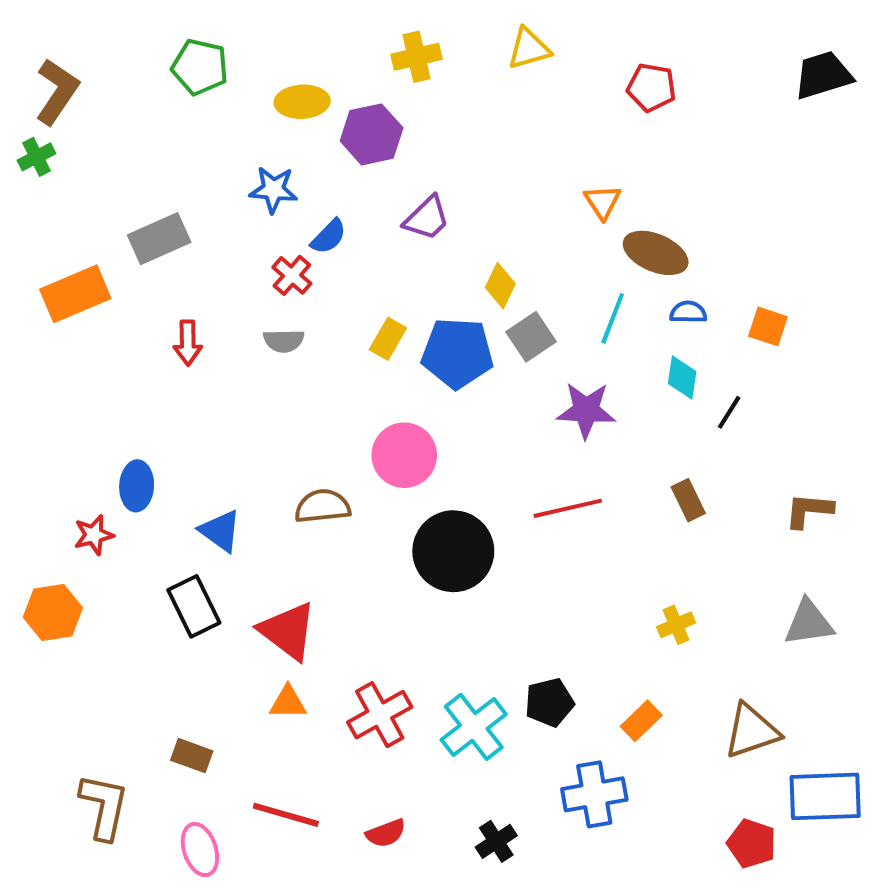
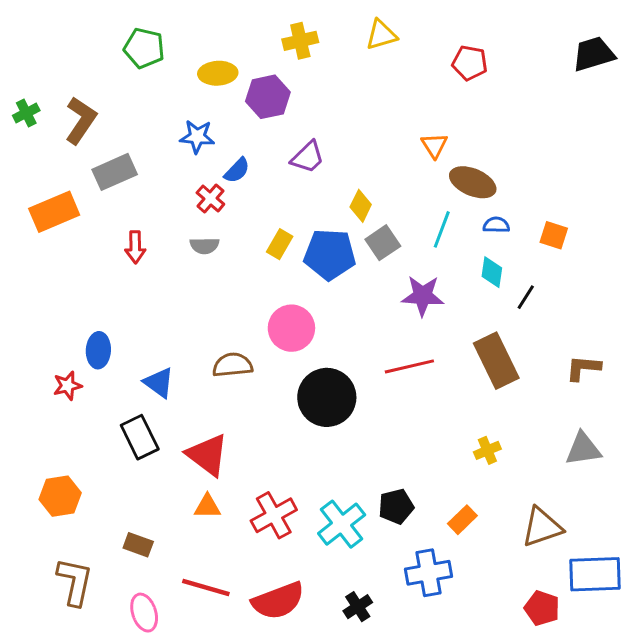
brown L-shape: (57, 92) -> (81, 120), moved
brown rectangle: (688, 500) -> (496, 361), size x1.8
orange hexagon: (53, 613) -> (60, 496), moved
red semicircle: (386, 833) -> (278, 601), size x1.8

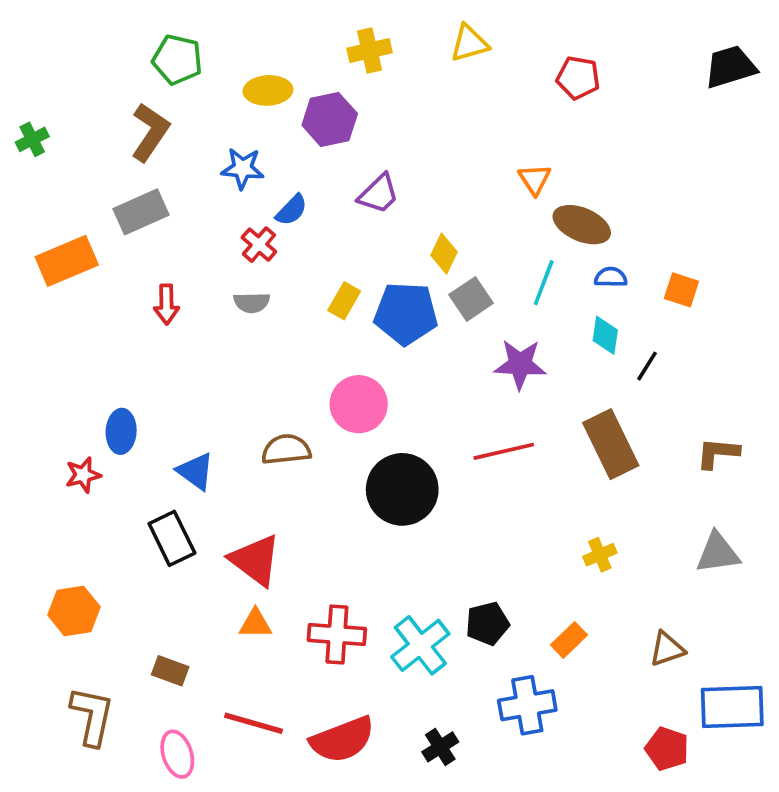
brown L-shape: (81, 120) -> (150, 132), moved
red cross: (274, 515) -> (337, 634), turned 33
brown triangle: (542, 527) -> (667, 649), size x0.7

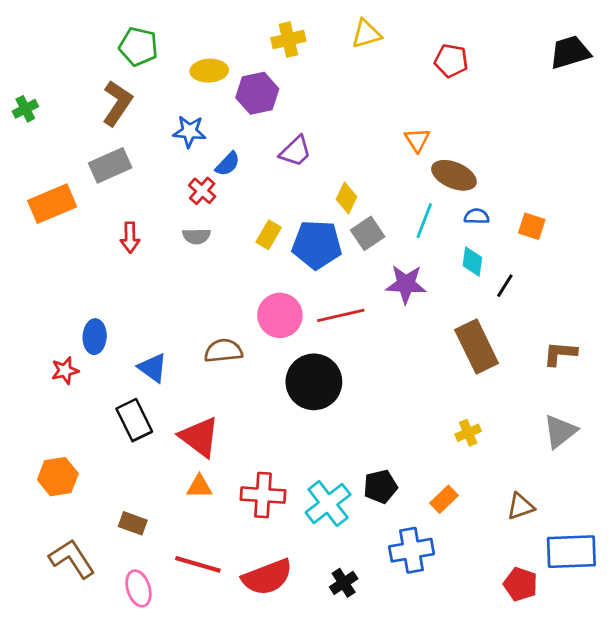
red line: (504, 451) -> (341, 315), moved
gray triangle: (718, 553) -> (560, 431), turned -30
brown L-shape: (92, 716) -> (72, 559), turned -45

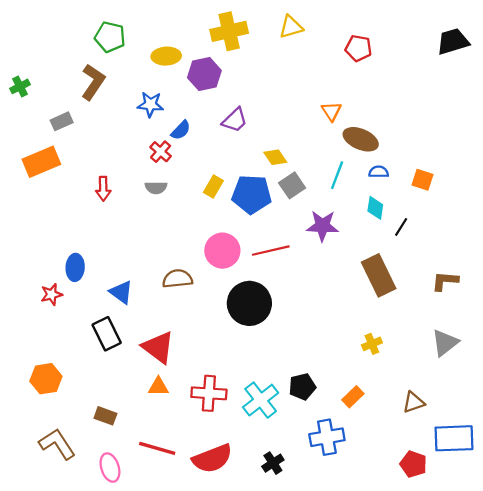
yellow cross: (288, 39) -> (229, 31), size x1.4
gray rectangle: (110, 165) -> (62, 121), moved, size x0.7
yellow diamond: (346, 198) -> (275, 157), turned -60

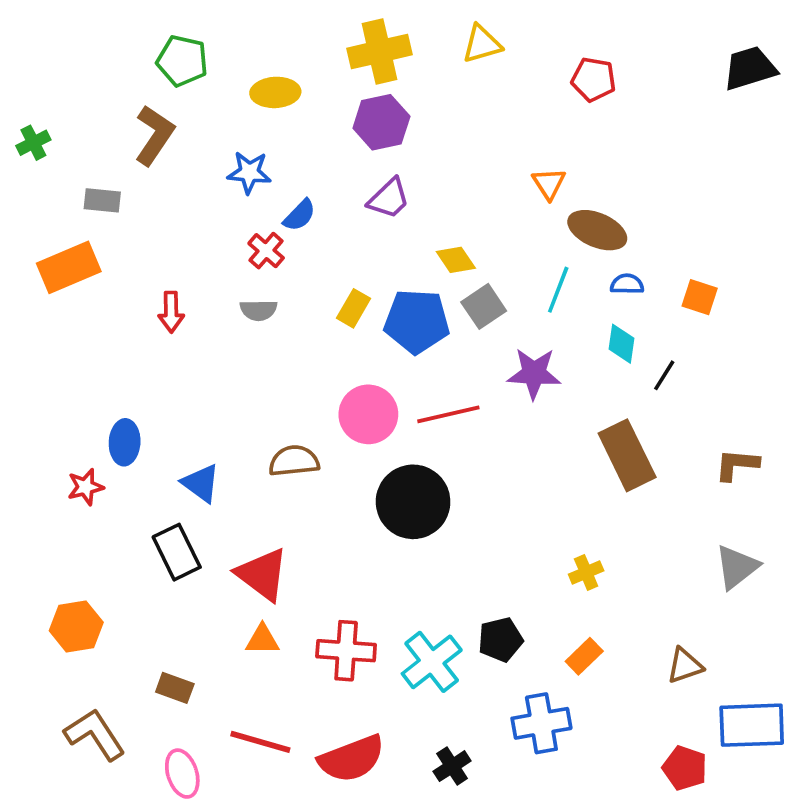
purple hexagon: (204, 74) -> (381, 122), moved
gray rectangle: (62, 121) -> (102, 200), turned 30
yellow cross: (372, 344) -> (586, 573), moved

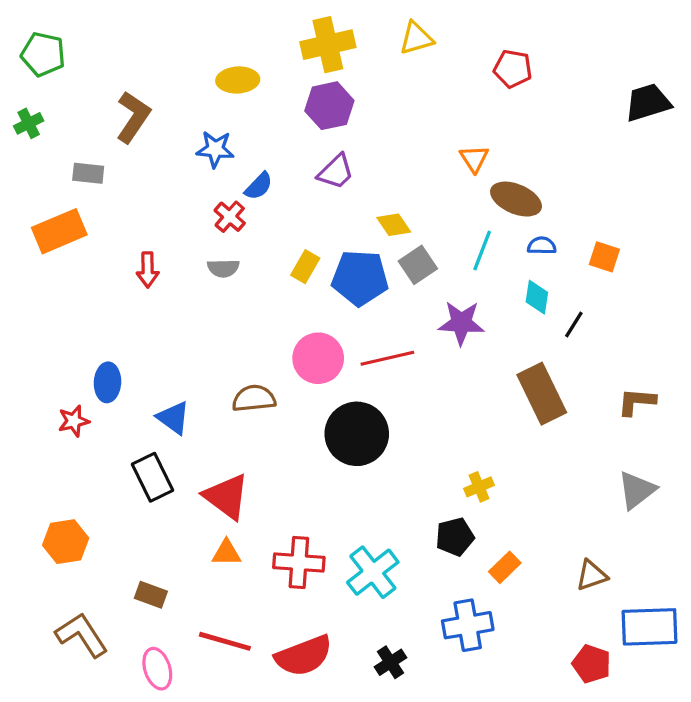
green pentagon: (182, 61) -> (43, 54), moved
black trapezoid: (750, 68) -> (648, 103), moved
yellow cross: (586, 573) -> (479, 487), moved
black pentagon: (500, 640) -> (455, 537), moved

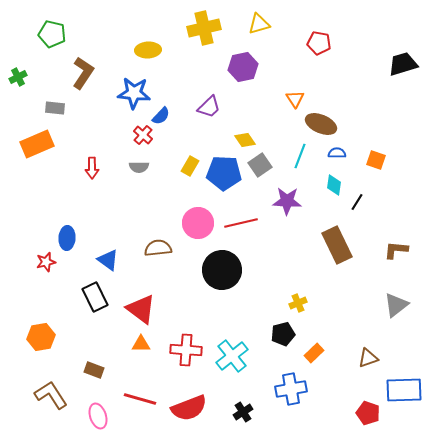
green pentagon: (43, 54) -> (52, 34), moved
purple hexagon: (329, 106) -> (243, 67), moved
blue star: (215, 149) -> (134, 93), size x1.4

